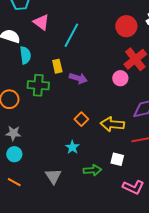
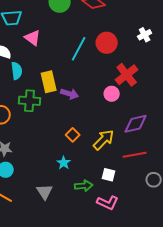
red circle: (126, 26) -> (107, 43), moved
cyan line: (71, 35) -> (79, 49), moved
yellow rectangle: (57, 66) -> (49, 82), size x1.5
yellow arrow: (112, 124) -> (104, 140), turned 130
pink L-shape: (133, 187) -> (108, 203), moved

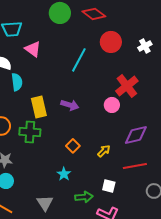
red circle: (107, 43) -> (111, 42), moved
yellow rectangle: (49, 82) -> (39, 107), moved
green cross: (30, 101) -> (30, 132), moved
yellow arrow: (104, 140) -> (104, 151), size x0.6

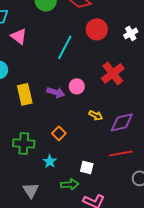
pink circle: (112, 105) -> (77, 86), moved
green cross: (30, 132) -> (24, 143), moved
yellow arrow: (104, 151) -> (96, 115), moved, turned 72
white square: (109, 186) -> (87, 167), moved

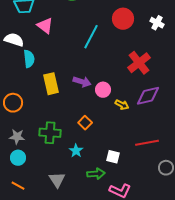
white cross: (131, 33) -> (157, 23), turned -32
pink circle: (77, 86) -> (103, 90), moved
purple diamond: (122, 122) -> (148, 96), moved

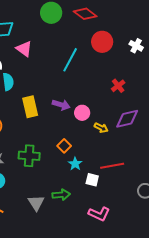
red cross: (139, 63) -> (118, 86), size x0.6
red line: (147, 143) -> (112, 166), moved
cyan star: (76, 151) -> (75, 164), moved
green arrow: (96, 174) -> (61, 195), moved

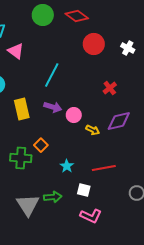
cyan line: (70, 60) -> (52, 75), moved
orange square: (64, 146) -> (41, 145), moved
white square: (92, 180) -> (84, 190), moved
gray triangle: (36, 203) -> (28, 205), size x1.4

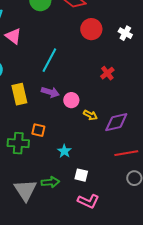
purple diamond: (119, 121) -> (116, 122), moved
orange square: (41, 145) -> (38, 130), turned -32
red line: (104, 168) -> (126, 153), moved

